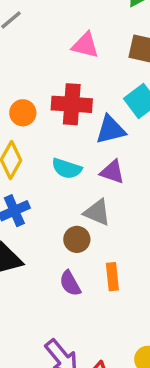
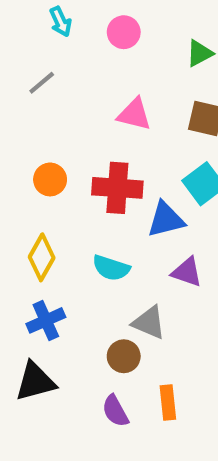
orange circle: (23, 113) -> (50, 179), moved
purple triangle: (112, 172) -> (187, 272), moved

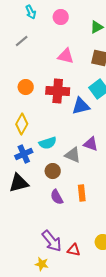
cyan semicircle: (111, 268) -> (48, 143), moved, turned -36
purple triangle: (187, 272) -> (91, 144), moved
brown circle: (124, 356) -> (53, 171), moved

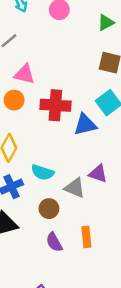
pink triangle: (66, 56) -> (24, 74), moved
cyan semicircle: (48, 143) -> (43, 172), turned 36

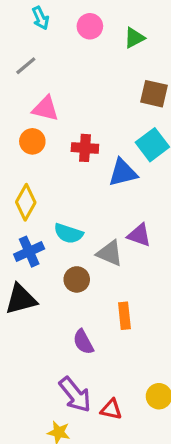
green triangle: (106, 23) -> (134, 38), moved
red cross: (55, 105) -> (85, 148), size x0.7
purple semicircle: (54, 242) -> (83, 342), moved

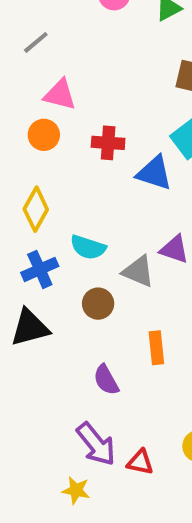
blue triangle: (123, 173) -> (154, 173), turned 32

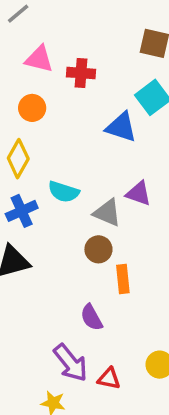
orange circle: (44, 135) -> (32, 108), moved
red cross: (108, 143) -> (81, 73), moved
brown circle: (98, 304) -> (98, 249), moved
purple semicircle: (106, 380) -> (91, 317), moved

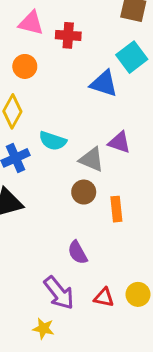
orange rectangle: (123, 279) -> (116, 209), moved
red triangle: (109, 379) -> (104, 297), moved

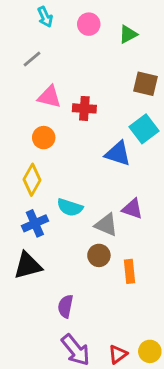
purple semicircle: (78, 253) -> (65, 306), moved, turned 40
red triangle: (104, 297) -> (118, 354), turned -48

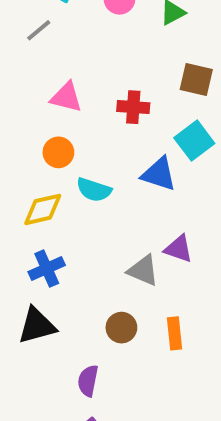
gray line: (32, 59) -> (39, 30), moved
red cross: (84, 108) -> (133, 107), moved
yellow diamond: (32, 180) -> (43, 209), turned 48
cyan semicircle: (70, 207) -> (94, 190), moved
brown circle: (99, 255) -> (121, 328), moved

